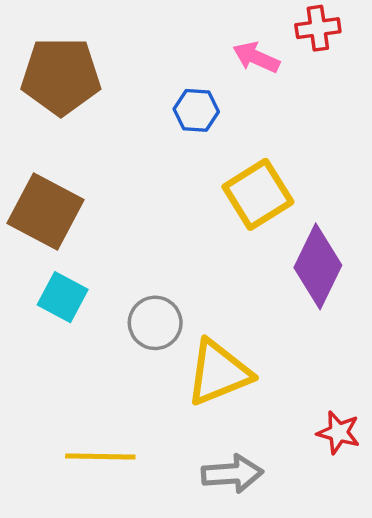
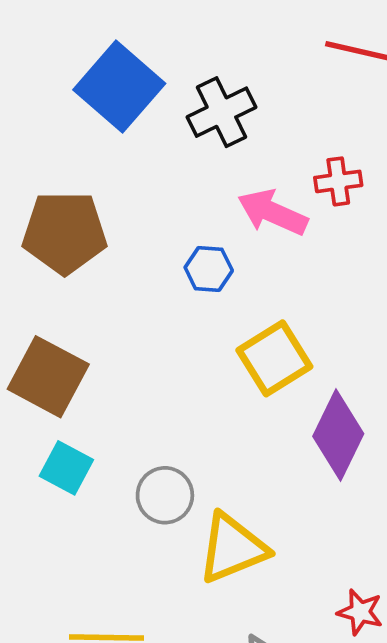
pink arrow: (256, 57) -> (273, 212), size x1.4

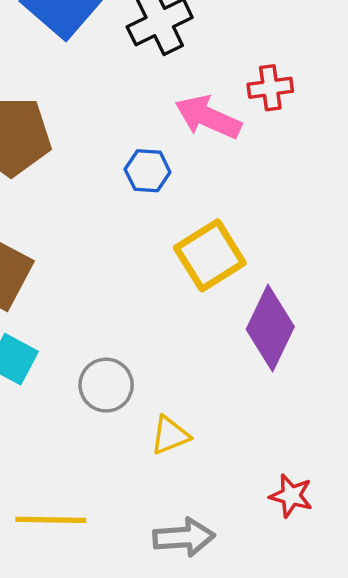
yellow triangle: (232, 548) -> (170, 435), size x0.6

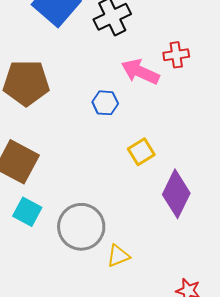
yellow square: (210, 255) -> (141, 152), size x0.7
gray circle: (106, 385) -> (81, 227), size x1.5

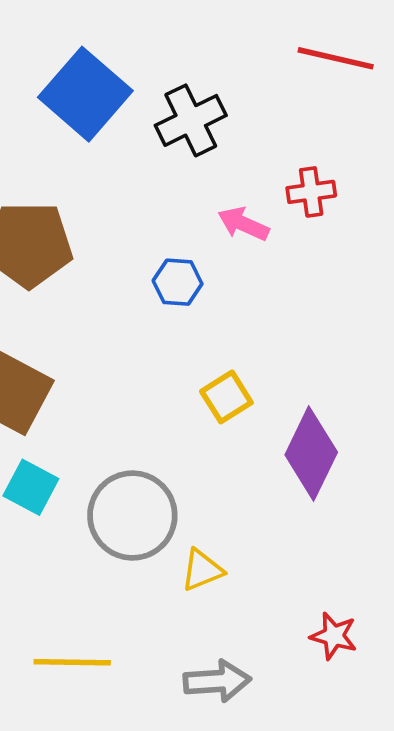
pink arrow: (140, 72) -> (243, 224), size x0.7
yellow square: (141, 152) -> (226, 397), moved

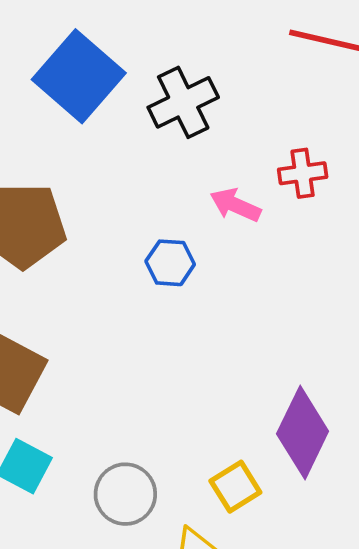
yellow square: (226, 397) -> (235, 487), moved
gray circle: (132, 516) -> (125, 494), size x0.7

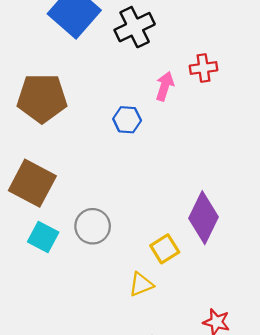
pink arrow: (235, 205) -> (165, 86), turned 84
gray circle: (125, 494) -> (93, 226), moved

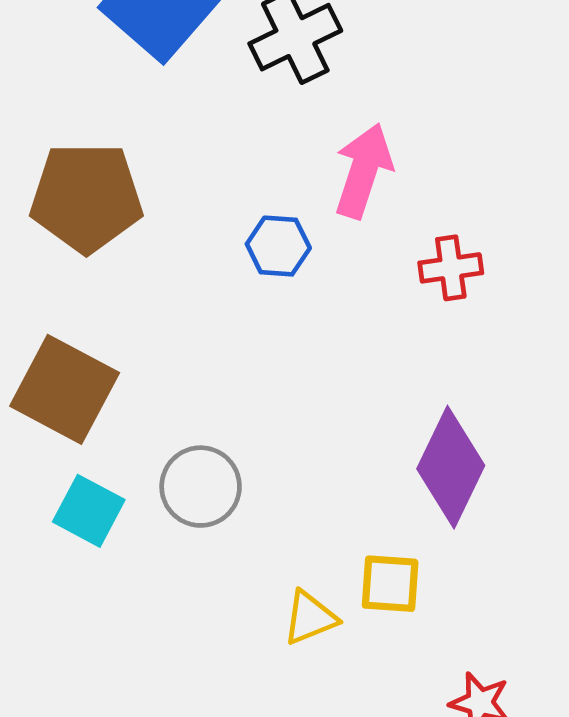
red cross: (203, 68) -> (451, 268), moved
pink arrow: (165, 86) -> (363, 171), size x1.4
yellow square: (165, 249) -> (390, 584), moved, turned 36

